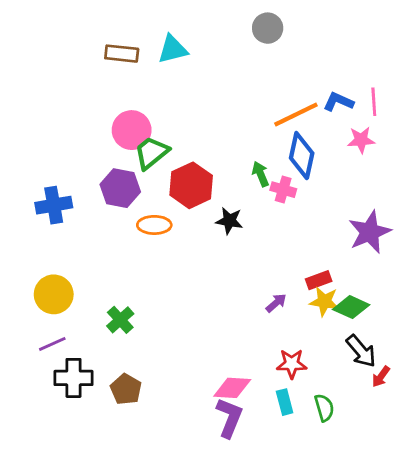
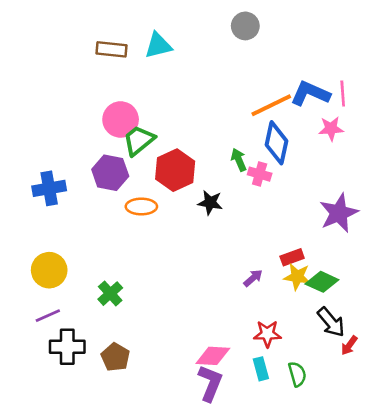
blue L-shape: (338, 102) -> (310, 94), size x1.4

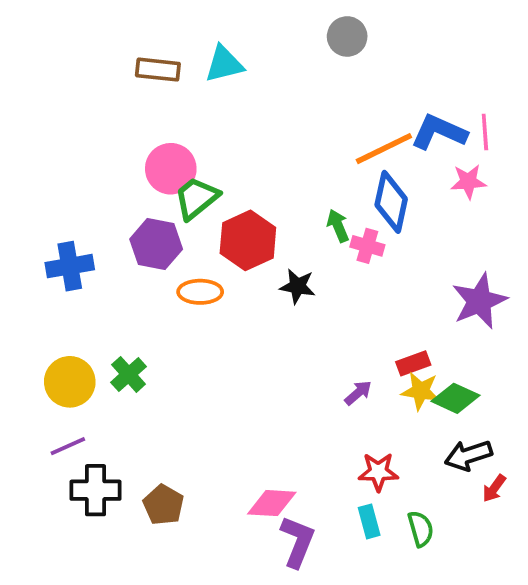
green cross: (110, 294) -> (129, 374), moved
black arrow: (331, 322) -> (468, 455), turned 112
pink diamond: (213, 356) -> (272, 503), moved

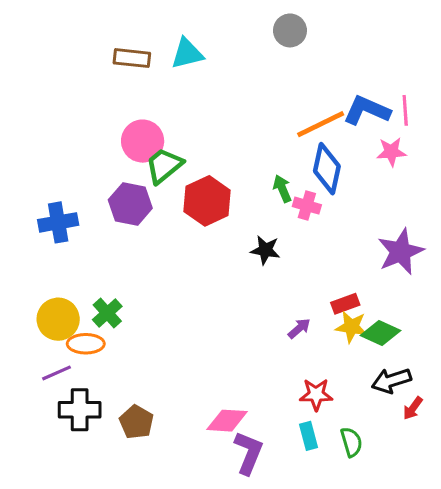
black star: (298, 286) -> (265, 250), moved
orange ellipse: (200, 292) -> (86, 344), moved

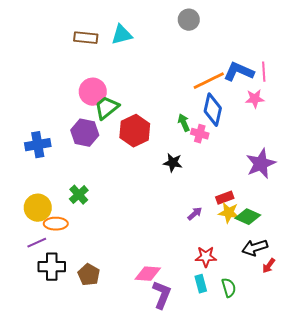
green cross: (107, 313) -> (79, 195), moved

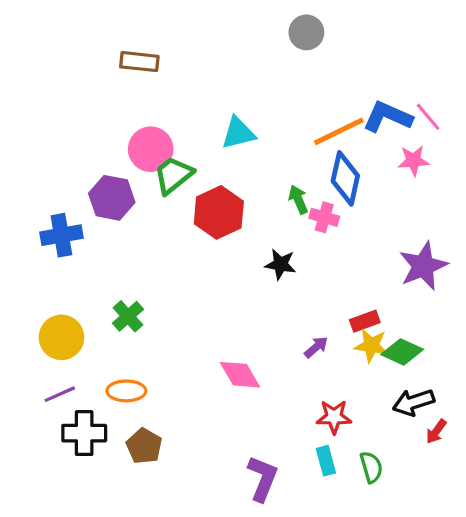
cyan triangle: (122, 35) -> (238, 133), moved
pink line: (264, 72) -> (428, 117), turned -36
purple hexagon: (85, 133) -> (112, 198), moved
orange ellipse: (56, 224) -> (126, 391), moved
pink diamond: (148, 274) -> (240, 375), moved, turned 56

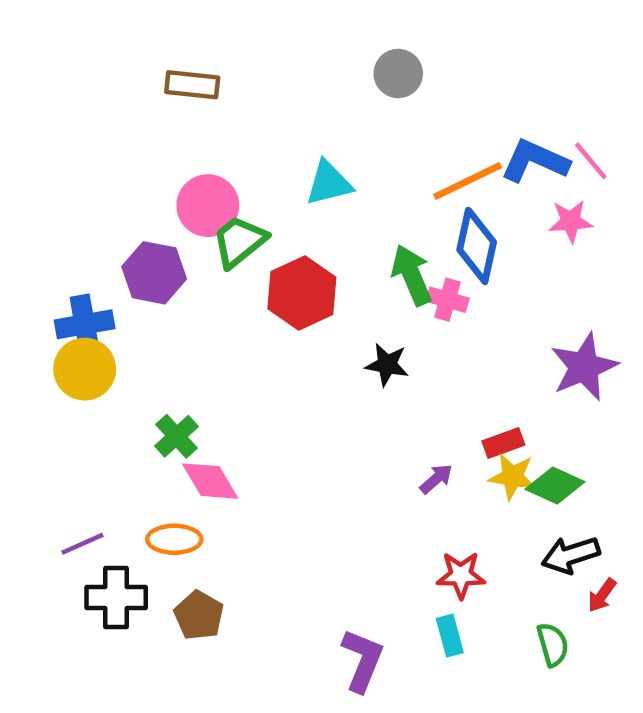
gray circle: (306, 32) -> (398, 73), moved
green arrow: (298, 199) -> (412, 275), size x1.5
yellow circle: (61, 337) -> (85, 369), moved
pink diamond: (240, 375) -> (210, 481), moved
green semicircle: (371, 467) -> (553, 645), moved

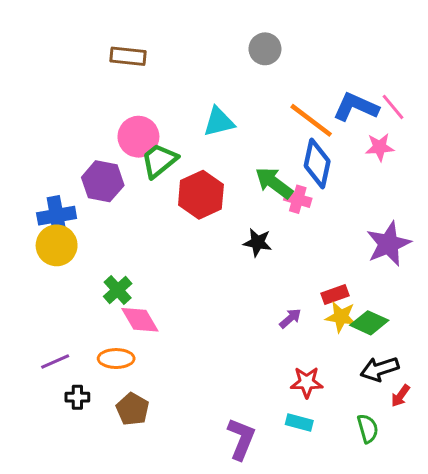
orange line: (468, 181) -> (311, 120), turned 63
green arrow: (412, 275) -> (274, 183), turned -30
black cross: (116, 598) -> (77, 397), size x0.6
cyan rectangle: (450, 636) -> (299, 423), turned -60

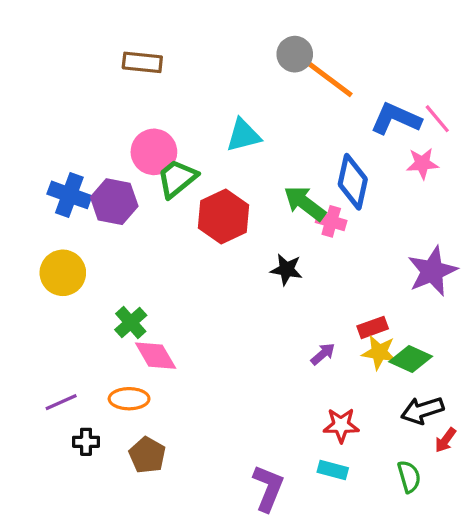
orange line: (311, 120) -> (330, 79), moved
blue cross: (57, 216) -> (69, 195), moved, turned 30

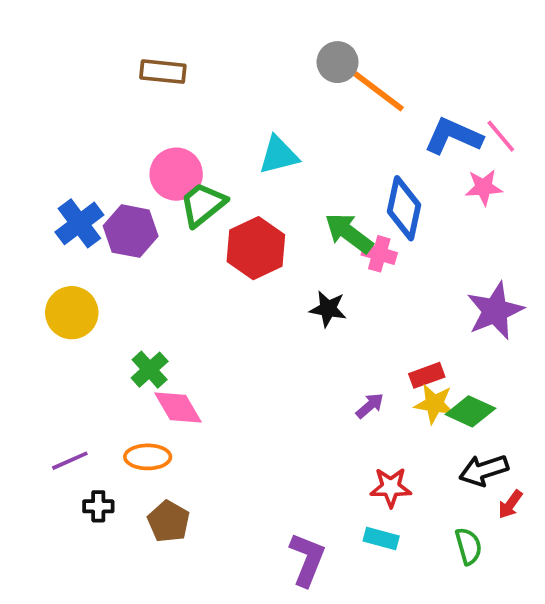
blue cross: (69, 195) -> (79, 223), turned 33

